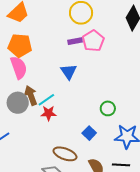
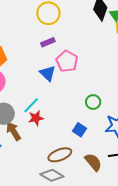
pink pentagon: (93, 41) -> (67, 61), moved
brown arrow: (31, 96) -> (14, 131), moved
brown ellipse: (65, 154) -> (60, 155), turned -30

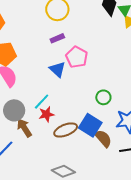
blue square: (80, 130) -> (90, 125), size x1.6
brown ellipse: (60, 155) -> (66, 130), moved
brown semicircle: (93, 162) -> (103, 138), moved

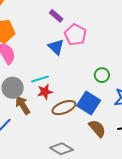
purple rectangle: (57, 38) -> (56, 16), turned 64
cyan line: (42, 102) -> (40, 79), turned 30
brown semicircle: (103, 138) -> (97, 129), moved

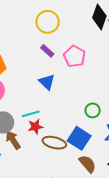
pink pentagon: (75, 35) -> (75, 56), moved
brown ellipse: (64, 108) -> (54, 143), turned 35

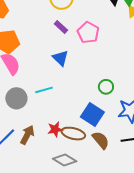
red star: (35, 127) -> (55, 129), moved
brown arrow: (13, 140) -> (27, 135), moved, turned 60
brown ellipse: (54, 143) -> (73, 134), moved

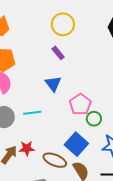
pink pentagon: (88, 33) -> (80, 104), moved
red star: (55, 129) -> (27, 148), moved

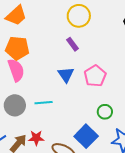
pink pentagon: (80, 104) -> (95, 76), moved

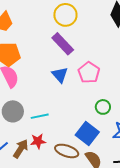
purple rectangle: (73, 44) -> (63, 44), size x1.6
cyan line: (44, 103) -> (40, 116), moved

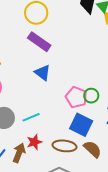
pink pentagon: (89, 73) -> (76, 97), moved

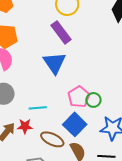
blue triangle: (43, 73) -> (54, 63), size x1.4
cyan line: (31, 117) -> (38, 108), moved

